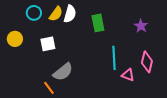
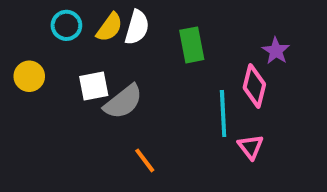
pink diamond: (147, 62) -> (254, 86), moved
gray semicircle: (63, 72) -> (123, 102), moved
pink triangle: (128, 75) -> (250, 147), turned 32
orange line: (49, 88) -> (145, 160), moved

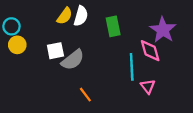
cyan circle: (66, 25) -> (11, 26), moved
purple star: (276, 51) -> (163, 30), size x1.6
pink diamond: (254, 86) -> (150, 51), turned -30

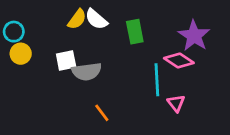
white semicircle: (81, 16) -> (96, 19), turned 114
pink diamond: (150, 51) -> (179, 61), turned -40
gray semicircle: (73, 60) -> (87, 72), turned 30

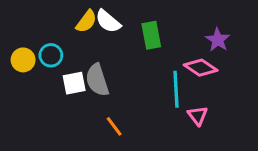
cyan circle: (14, 32) -> (51, 55), moved
purple star: (194, 36) -> (218, 40), size x0.7
white square: (66, 61) -> (74, 83), moved
gray semicircle: (87, 72) -> (97, 80), turned 80

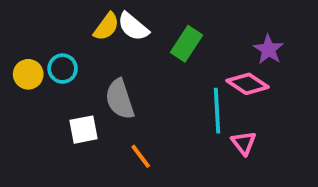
green rectangle: (151, 35) -> (186, 44), turned 44
white square: (74, 83) -> (84, 130), moved

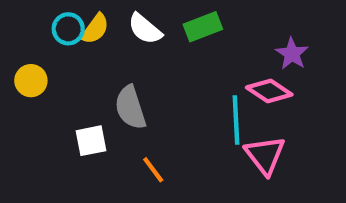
yellow semicircle: (106, 27) -> (95, 29), moved
green rectangle: (186, 44) -> (203, 27), moved, turned 36
cyan circle: (63, 69) -> (68, 29), moved
pink triangle: (244, 143) -> (265, 155), size x1.5

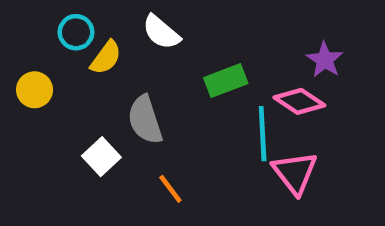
green rectangle: (203, 27) -> (226, 81), moved
yellow semicircle: (95, 29) -> (106, 58), moved
white square: (91, 141) -> (101, 157), turned -32

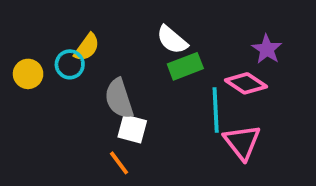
cyan circle: (76, 32) -> (70, 64), moved
white semicircle: (161, 32) -> (172, 40), moved
white square: (101, 157) -> (132, 129), moved, turned -32
orange line: (170, 189) -> (119, 163), moved

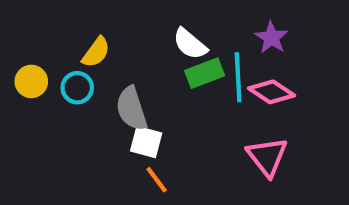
purple star: (267, 49) -> (271, 38), moved
cyan circle: (70, 64) -> (77, 88), moved
cyan line: (216, 110) -> (238, 77), moved
orange line: (119, 163) -> (157, 180), moved

